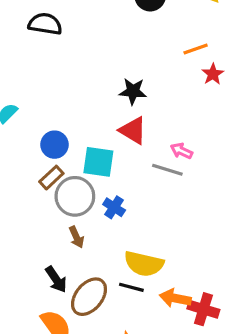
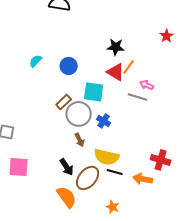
orange line: (196, 49) -> (129, 67), moved, turned -35
blue circle: (55, 145) -> (69, 66), moved
yellow semicircle: (144, 264) -> (107, 157), moved
red cross: (203, 309) -> (161, 160), moved

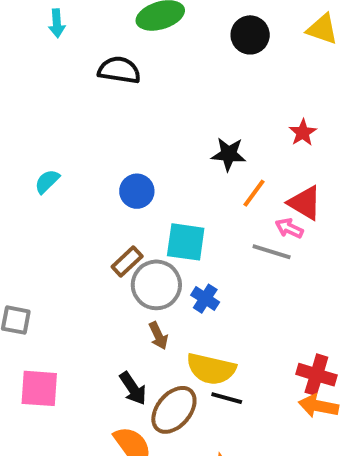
red star: (167, 36) -> (303, 133), moved
cyan semicircle: (36, 61) -> (47, 181), moved
red triangle: (116, 72) -> (305, 203), moved
orange arrow: (143, 179) -> (318, 406), moved

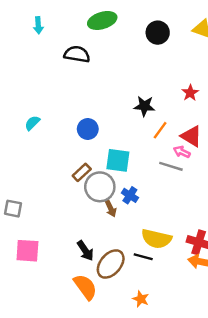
brown arrow: (158, 336) -> (111, 209), moved
yellow semicircle: (211, 369) -> (156, 239), moved

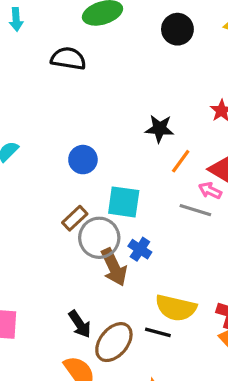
brown arrow: (111, 209) -> (114, 267), size x1.6

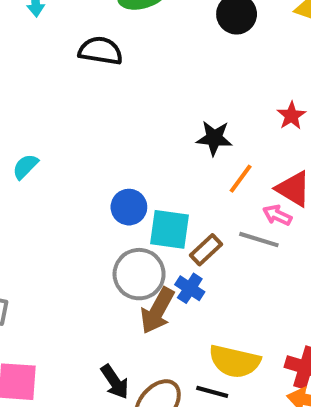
blue circle: (83, 160) -> (129, 207), moved
brown rectangle: (75, 218) -> (206, 250), moved
brown arrow: (114, 267) -> (157, 311), turned 54

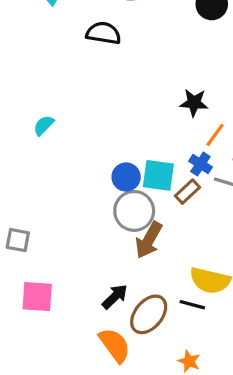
blue circle: (129, 207) -> (126, 177), moved
blue cross: (190, 288) -> (200, 164), moved
black arrow: (115, 382) -> (115, 297), turned -100

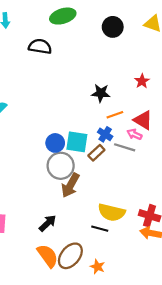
orange line: (215, 135) -> (115, 115), turned 35
brown ellipse: (149, 314) -> (70, 256), moved

